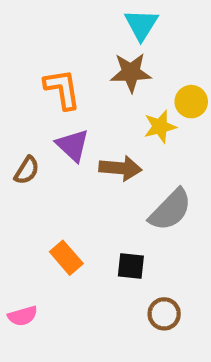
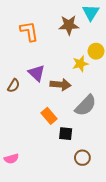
cyan triangle: (141, 25) -> (91, 13), moved
brown star: (131, 72) -> (69, 25), moved
orange L-shape: (62, 89) -> (29, 31), moved
orange rectangle: (66, 258) -> (49, 116), moved

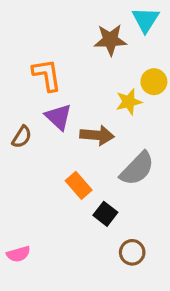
orange L-shape: (29, 31) -> (47, 75), moved
black square: (66, 134) -> (105, 214), turned 32

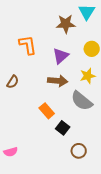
yellow star: (129, 102) -> (88, 76), moved
purple triangle: (59, 117) -> (61, 56), moved, turned 36
gray semicircle: (137, 169) -> (82, 101), turned 85

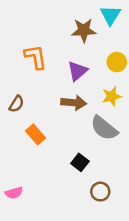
orange rectangle: (47, 111) -> (36, 134), moved

